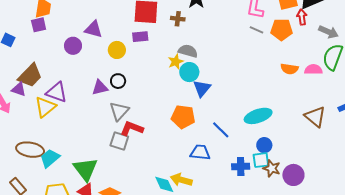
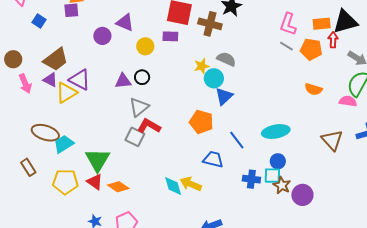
brown cross: (178, 19) -> (210, 24), size x1.6
gray semicircle: (188, 51) -> (226, 59), moved
pink semicircle: (313, 69) -> (348, 101), moved
purple triangle: (19, 89) -> (50, 80), moved

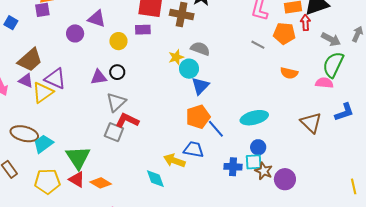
gray line: (286, 46) -> (258, 45), moved
orange pentagon: (201, 122) -> (198, 117), moved, turned -30
yellow arrow: (191, 184) -> (174, 161), moved

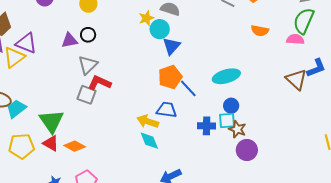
brown triangle: (311, 123) -> (296, 80), moved
cyan diamond: (155, 179) -> (149, 141), moved
purple circle: (285, 179) -> (247, 150), moved

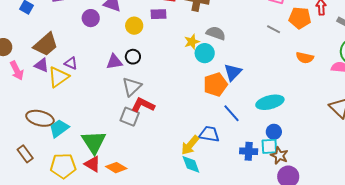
purple triangle: (26, 43) -> (71, 63), size x0.6
blue triangle: (171, 46) -> (233, 72), moved
orange pentagon: (170, 77) -> (215, 84), moved
yellow arrow: (148, 121) -> (190, 145), turned -70

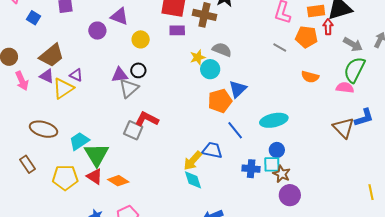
purple rectangle: (159, 14) -> (177, 30), moved
gray triangle: (132, 87) -> (129, 88), moved
cyan trapezoid: (59, 128) -> (79, 141), moved

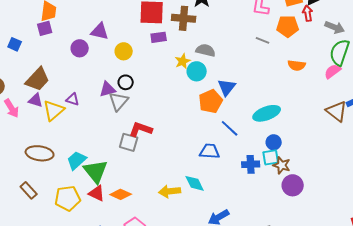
purple triangle: (76, 75) -> (73, 99), moved
pink semicircle: (345, 88) -> (333, 71), turned -36
yellow arrow: (193, 161) -> (170, 191), moved, turned 50

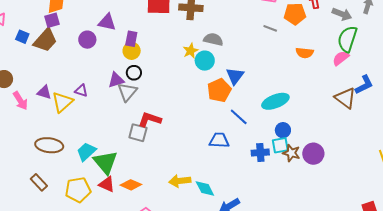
purple rectangle: (159, 37) -> (131, 39), moved, turned -70
yellow circle: (124, 51) -> (132, 51), moved
brown trapezoid: (38, 79) -> (45, 40), moved
cyan diamond: (195, 183) -> (205, 189), moved
purple circle: (293, 185) -> (313, 154), moved

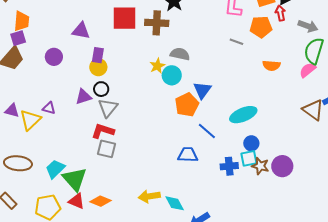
purple triangle: (107, 22) -> (81, 31), moved
gray triangle: (127, 92) -> (108, 108), moved
red L-shape: (150, 119) -> (103, 131), moved

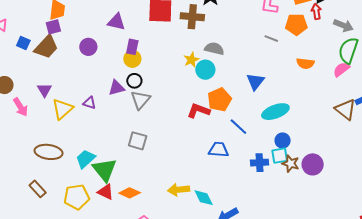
blue triangle: (202, 90) -> (255, 82), moved
purple triangle: (49, 108) -> (89, 103), moved
purple triangle: (12, 110) -> (44, 90), moved, turned 42
red L-shape: (103, 131) -> (198, 111), moved

